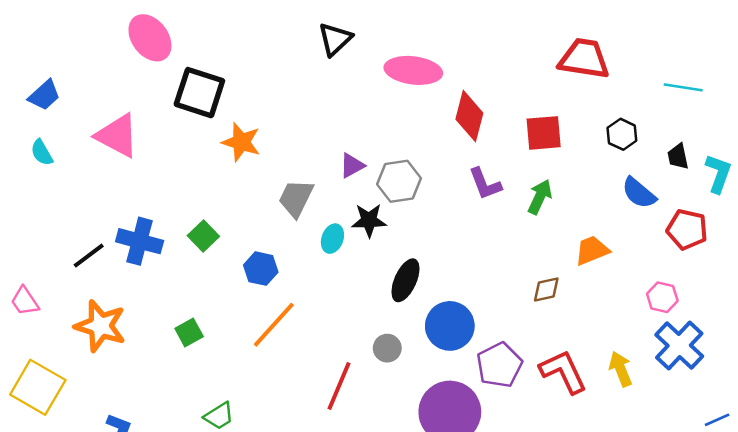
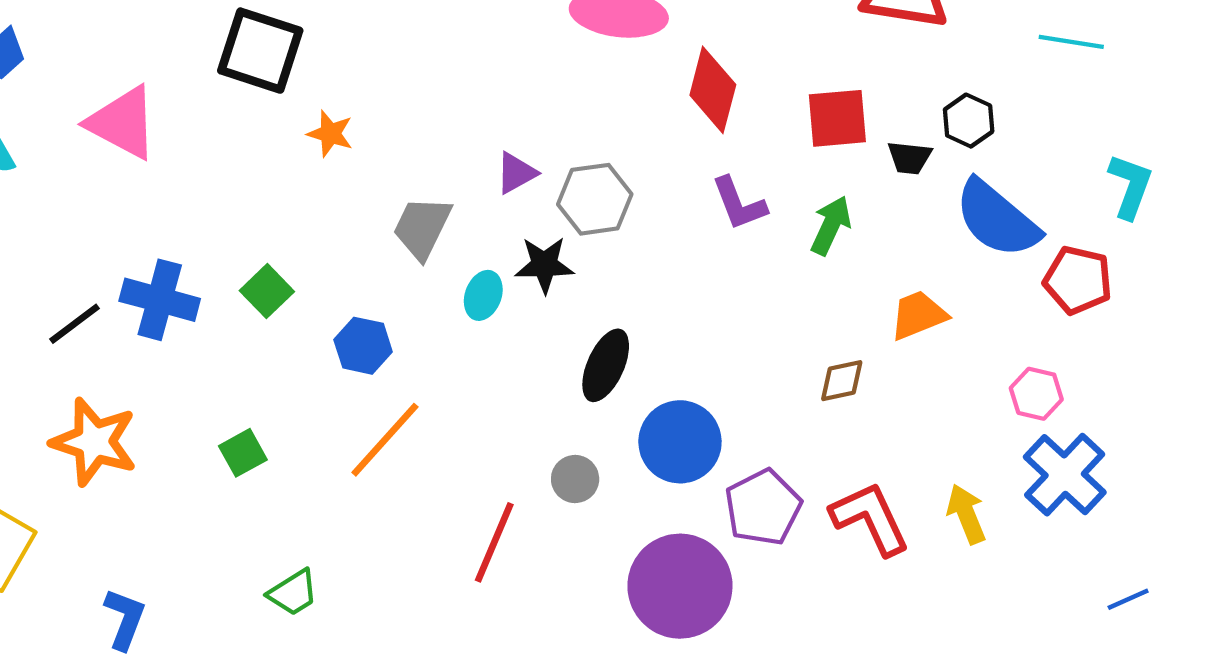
orange star: (241, 142) -> (330, 134), size x0.7
black trapezoid: (678, 156) -> (910, 158), moved, turned -72
blue semicircle: (639, 193) -> (997, 219), size x1.5

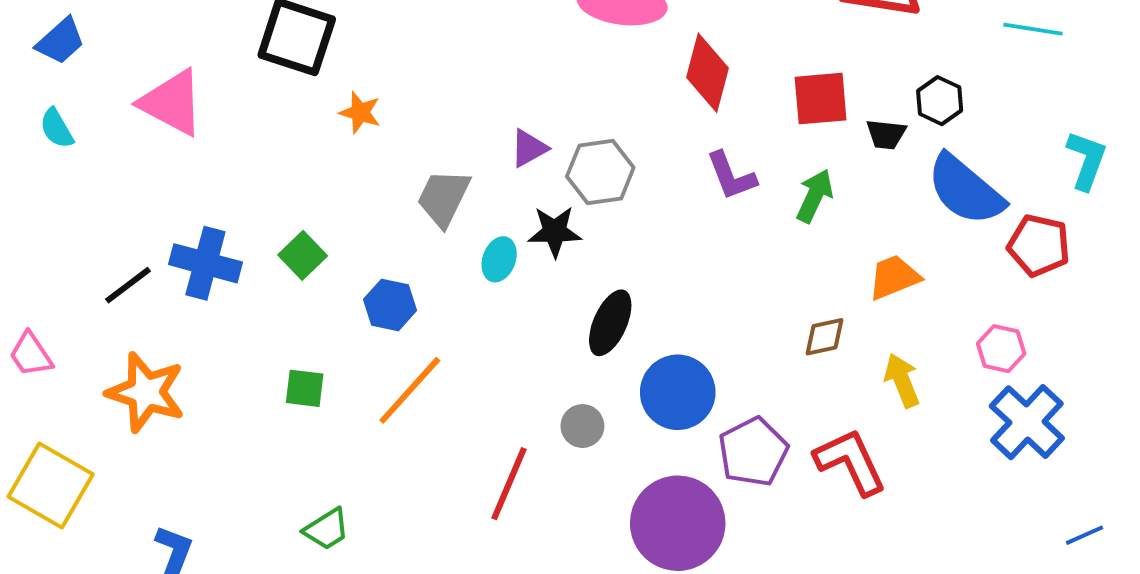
green square: (243, 453) -> (305, 388), moved, turned 36
yellow arrow: (966, 514) -> (902, 380), moved

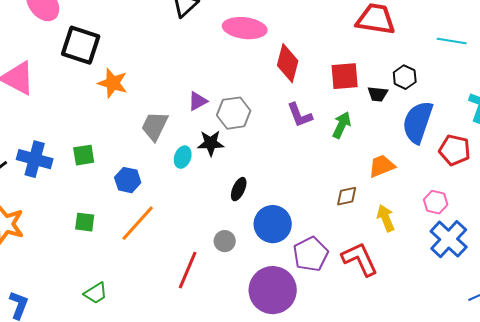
orange star: (360, 112) -> (113, 83), size x1.4
blue semicircle: (965, 190) -> (418, 122), turned 69
green square: (303, 255) -> (84, 155), turned 35
black ellipse: (610, 323) -> (239, 189), size x0.7

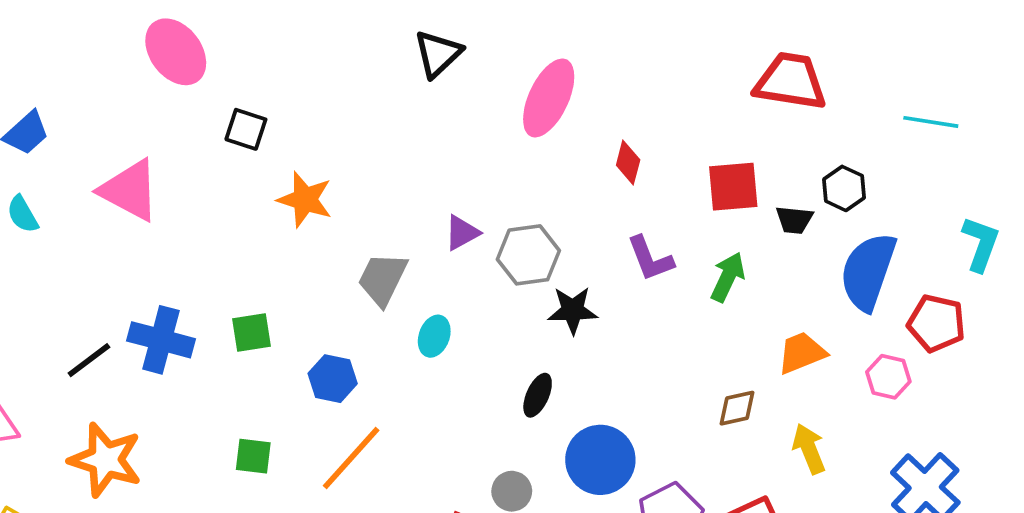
pink ellipse: (245, 28) -> (549, 98), turned -72
black square: (81, 45) -> (246, 129), size x0.6
red diamond: (288, 63) -> (628, 163), size x0.6
black star: (211, 143) -> (573, 310), moved
pink hexagon: (436, 202) -> (888, 377), moved

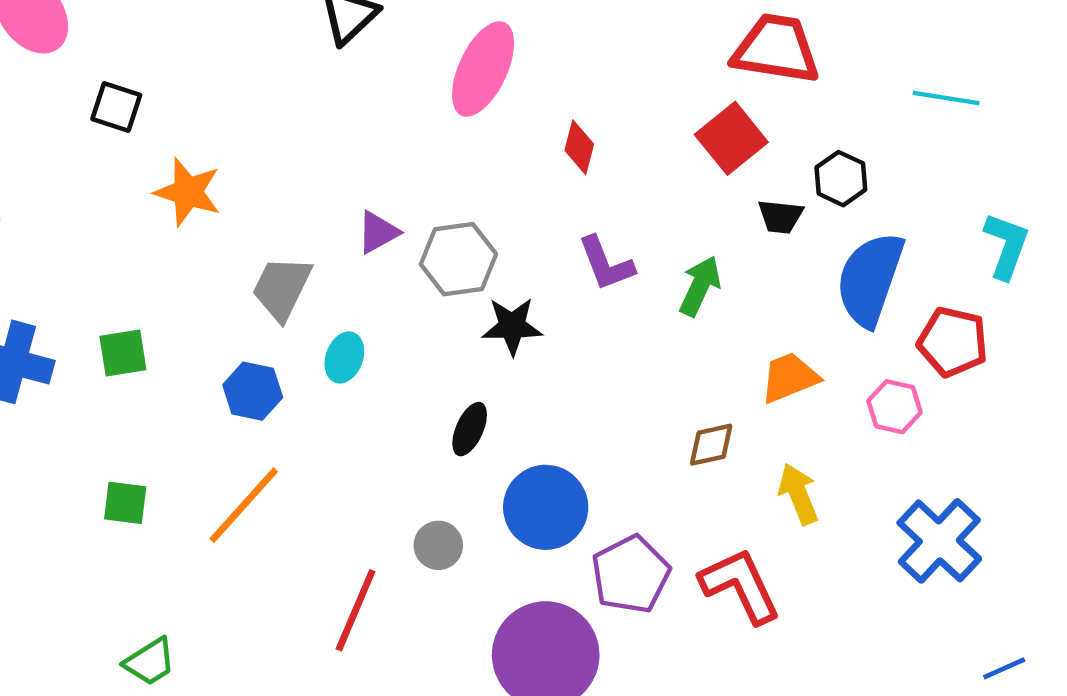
red square: (733, 187) -> (731, 138), moved, turned -34
blue hexagon: (333, 379) -> (253, 391), moved

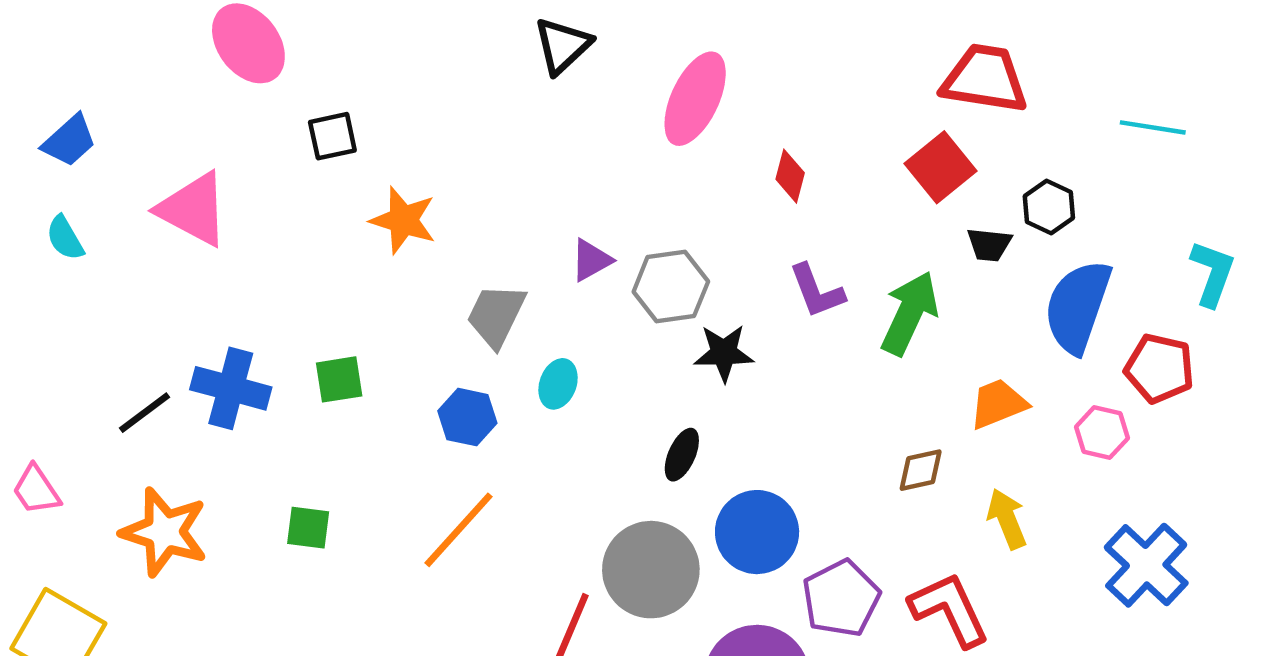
black square: (116, 107) -> (332, 136), turned -30
green arrow: (700, 286) -> (910, 313), size x1.4
green square: (125, 503) -> (308, 528), moved
gray circle: (438, 545) -> (651, 570), size x2.0

